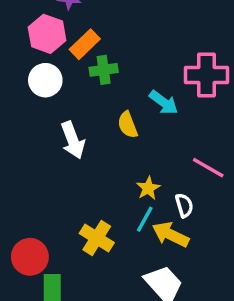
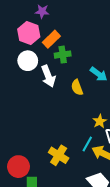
white arrow: (73, 140) -> (48, 76), moved
yellow star: (148, 188) -> (100, 121), moved

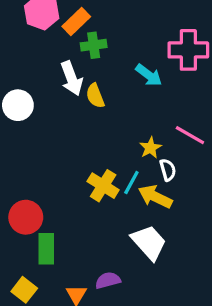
white circle: (28, 61) -> (18, 105), moved
yellow semicircle: (77, 87) -> (95, 96), moved
yellow cross: (59, 155) -> (103, 186), moved

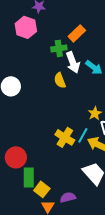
orange rectangle: (76, 22) -> (77, 33), moved
white arrow: (72, 78) -> (73, 62), moved
yellow square: (24, 290) -> (42, 189), moved

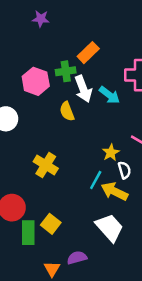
pink hexagon: (26, 27) -> (36, 81), moved
yellow cross: (65, 137) -> (46, 165), moved
yellow square: (42, 189) -> (51, 224), moved

